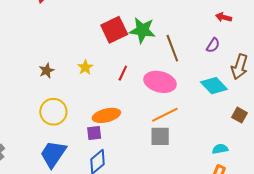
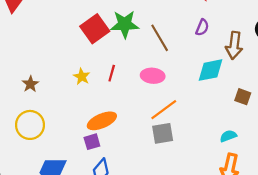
yellow star: (85, 67) -> (82, 77), moved
pink ellipse: (160, 82) -> (153, 76), size x0.7
cyan diamond: (214, 86) -> (210, 70), turned -48
yellow circle: (53, 112) -> (30, 125), moved

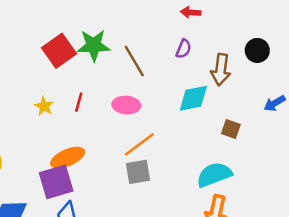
cyan semicircle: (228, 136) -> (214, 175), size x1.8
purple square: (92, 142) -> (56, 182), size x1.8

